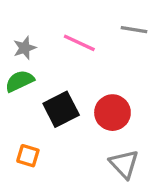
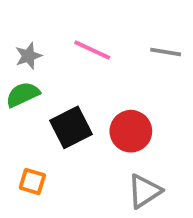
gray line: (134, 30) -> (166, 52), moved
gray triangle: (124, 164) -> (144, 191), turned 40

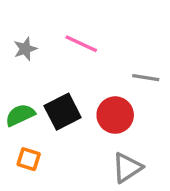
gray line: (166, 52) -> (146, 78), moved
green semicircle: (23, 95) -> (20, 115), moved

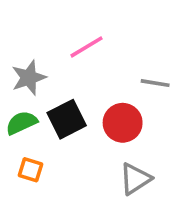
pink line: (81, 44) -> (86, 47), turned -56
gray star: (25, 49) -> (29, 78), moved, size x1.4

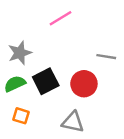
pink line: (86, 47) -> (60, 18), moved
gray triangle: (135, 179) -> (73, 122), moved, turned 45

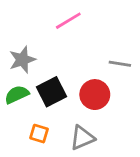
orange square: (21, 116) -> (39, 134), moved
gray triangle: (73, 122) -> (82, 138), turned -35

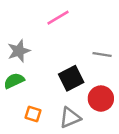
black square: (52, 92) -> (71, 78), moved
red circle: (95, 95) -> (101, 99), moved

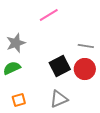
red circle: (101, 99) -> (85, 69), moved
orange square: (33, 114) -> (19, 100), moved, turned -32

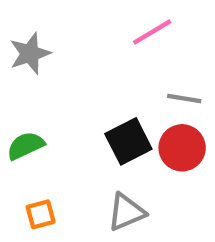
pink line: (49, 15) -> (152, 32), moved
gray star: (16, 43) -> (30, 53), moved

